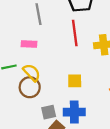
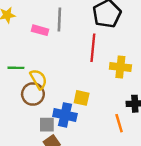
pink rectangle: (29, 44) -> (40, 30), moved
blue cross: (74, 112) -> (65, 115), moved

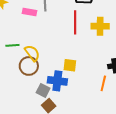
yellow cross: (120, 67) -> (100, 26), moved
orange line: (119, 123) -> (103, 83), turned 35
gray square: (47, 125) -> (43, 90), turned 32

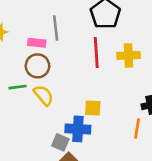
brown circle: (29, 66) -> (37, 66), moved

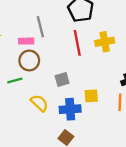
yellow semicircle: (44, 95) -> (39, 103), moved
yellow square: (93, 108) -> (91, 96), moved
gray square: (60, 142) -> (62, 80), moved, turned -32

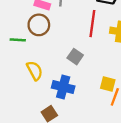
gray square: (62, 80) -> (75, 57), moved, turned 32
yellow square: (91, 96) -> (108, 84), moved

